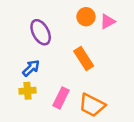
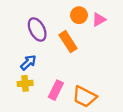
orange rectangle: (84, 59) -> (68, 42), moved

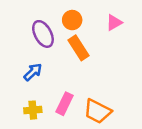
orange circle: (79, 15) -> (72, 20), moved
yellow cross: (25, 83) -> (33, 110), moved

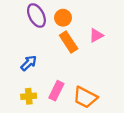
pink triangle: (114, 23) -> (96, 35), moved
purple ellipse: (43, 34) -> (36, 15), moved

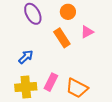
orange circle: (63, 18) -> (68, 12), moved
yellow cross: (29, 96) -> (26, 87), size x1.5

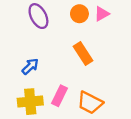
pink triangle: (87, 32) -> (102, 14), moved
orange rectangle: (62, 38) -> (83, 54), moved

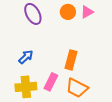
orange rectangle: (83, 54) -> (71, 60), moved, turned 48

